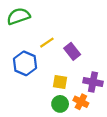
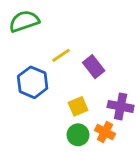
yellow square: (60, 82) -> (78, 106), turned -32

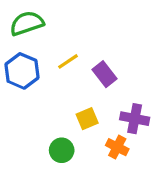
blue hexagon: (33, 82) -> (22, 71), moved
green circle: (78, 135) -> (62, 150), moved

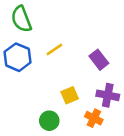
green semicircle: (27, 23) -> (21, 19), turned -92
purple rectangle: (104, 74) -> (99, 60), moved

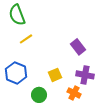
yellow line: (54, 50) -> (26, 39), moved
blue hexagon: (18, 57) -> (16, 73), moved

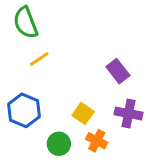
yellow square: (55, 75) -> (83, 113), turned -32
orange cross: (74, 93) -> (97, 141), moved

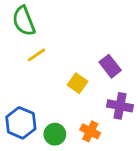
blue hexagon: (24, 110) -> (21, 123), moved
yellow square: (83, 113) -> (77, 83), moved

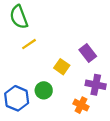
orange cross: (90, 131) -> (81, 105), moved
green circle: (55, 134) -> (44, 90), moved

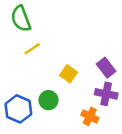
purple rectangle: (88, 53) -> (106, 68), moved

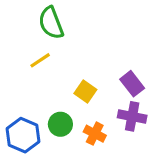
green semicircle: (21, 19) -> (51, 23), moved
orange cross: (90, 116) -> (95, 134), moved

